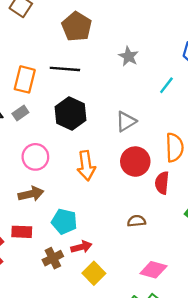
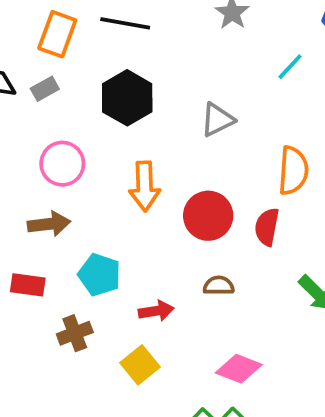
red circle: (135, 162) -> (208, 216), moved
red arrow: (81, 247) -> (156, 311), moved

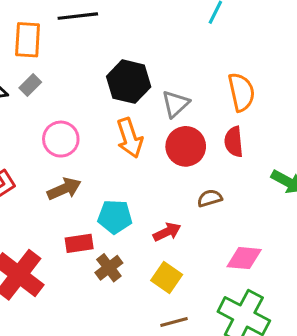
black hexagon: (127, 98) -> (129, 82), moved
gray triangle: (217, 120) -> (175, 104), moved
red rectangle: (28, 285) -> (79, 243), moved

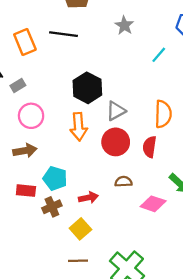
orange rectangle: (28, 40) -> (25, 42), turned -40
gray rectangle: (30, 85) -> (18, 86), moved
pink diamond: (244, 258) -> (153, 204), moved
brown cross: (109, 268) -> (52, 207), moved

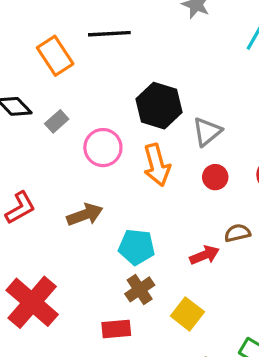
pink circle: (31, 116) -> (103, 148), moved
red circle: (116, 142) -> (215, 177), size x0.6
red rectangle: (26, 191) -> (116, 329), moved
red arrow: (88, 198) -> (205, 255), moved

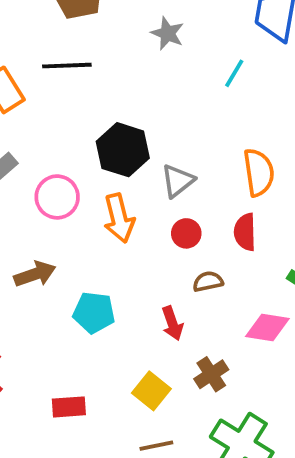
brown semicircle: (237, 233) -> (208, 282), moved
red arrow: (205, 255) -> (172, 323), turned 92
brown cross: (140, 289) -> (211, 374), moved

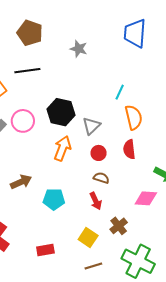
cyan line: (234, 73) -> (120, 92), moved
pink circle: (57, 197) -> (23, 121), moved
orange arrow: (119, 218) -> (62, 148), turned -140
brown semicircle: (208, 282) -> (101, 178), moved, turned 35

